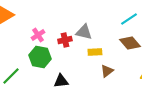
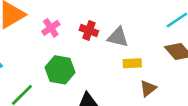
pink cross: (38, 35) -> (51, 28), moved
red cross: (65, 40) -> (89, 30), moved, turned 32

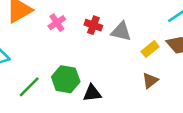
yellow rectangle: (132, 63) -> (150, 49), moved, turned -36
green hexagon: (60, 70) -> (66, 79), moved

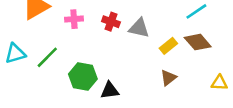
pink cross: (57, 23) -> (74, 19), turned 30
green line: (29, 87) -> (47, 57), moved

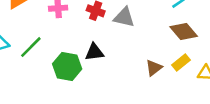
yellow rectangle: (168, 46) -> (181, 63), moved
black triangle: (110, 91) -> (94, 52), moved

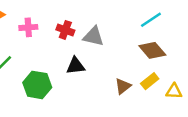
black triangle: (94, 52) -> (76, 66), moved

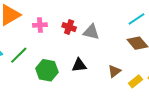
black triangle: (76, 66) -> (79, 65), moved
yellow rectangle: (150, 81) -> (135, 81), moved

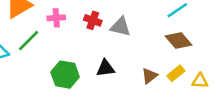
green line: (19, 55) -> (29, 41), moved
yellow rectangle: (135, 81) -> (176, 73), moved

